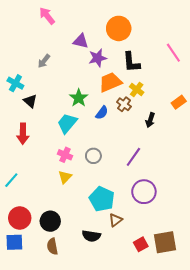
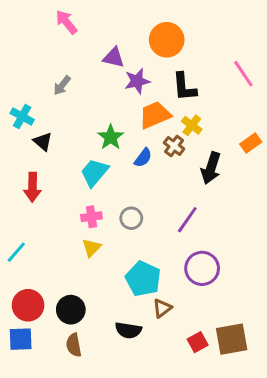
black arrow: (150, 120) -> (211, 168), size x1.5
pink cross: (65, 155) -> (91, 217), turned -32

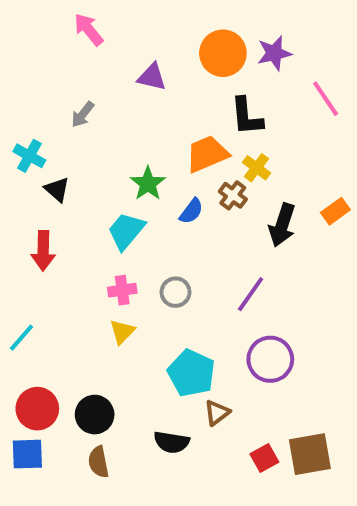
purple star: (137, 81) -> (274, 53), moved
orange rectangle: (251, 143) -> (335, 211), moved

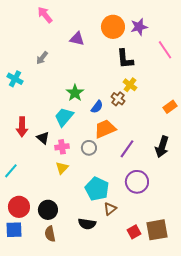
orange trapezoid: (207, 154) -> (105, 129), moved
black triangle: (57, 189) -> (43, 138), moved
black arrow: (282, 225) -> (162, 147), moved

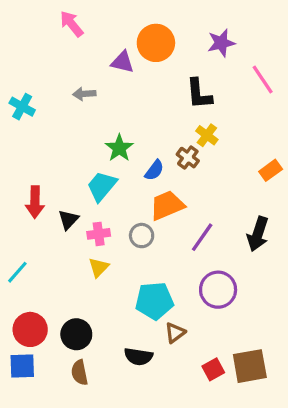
orange circle: (113, 27) -> (156, 43), moved
gray arrow: (42, 58) -> (84, 94), moved, turned 48
cyan cross: (15, 79) -> (22, 107), moved
black triangle: (43, 138) -> (68, 220), turned 32
cyan pentagon: (97, 189) -> (154, 301), turned -30

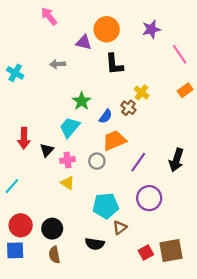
black L-shape: (199, 94) -> (114, 64), moved
orange rectangle: (271, 170) -> (185, 90), moved
yellow triangle: (99, 267) -> (67, 183), turned -40

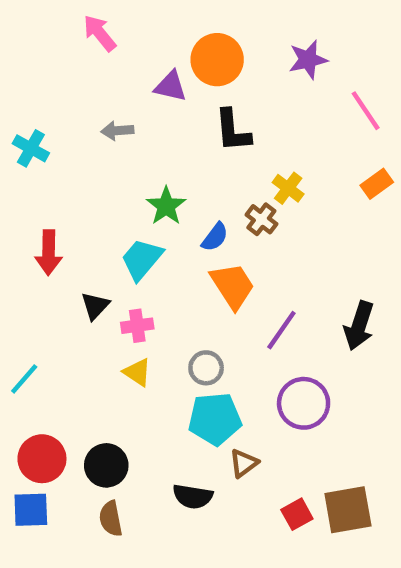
red arrow: (24, 138) -> (49, 253), moved
orange trapezoid: (114, 140) -> (233, 286), turned 80
gray circle: (97, 161) -> (206, 368), moved

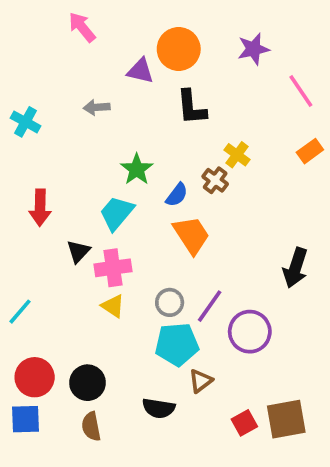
pink cross: (137, 326) -> (113, 268), size x1.4
purple line: (281, 330) -> (210, 306), moved

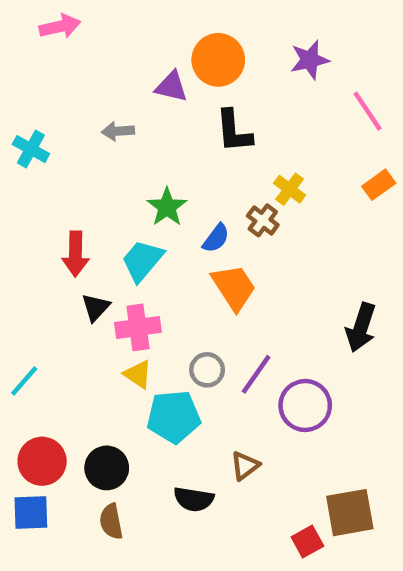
pink arrow: (82, 27) -> (60, 26), moved, turned 116
red arrow: (40, 208) -> (75, 254), moved
cyan pentagon: (177, 344) -> (174, 417), moved
red square: (244, 423) -> (307, 542), moved

